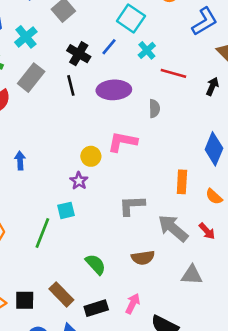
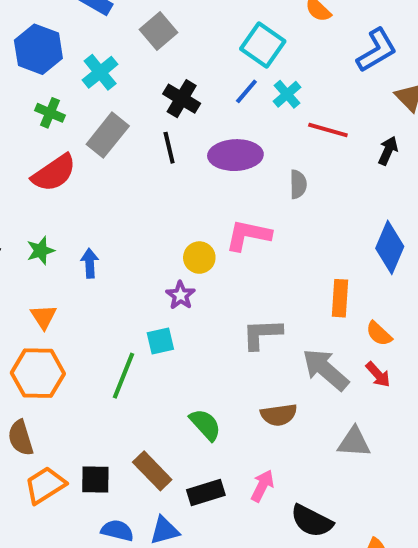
blue line: (109, 47) -> (246, 91), moved
orange semicircle: (214, 197) -> (379, 334), moved

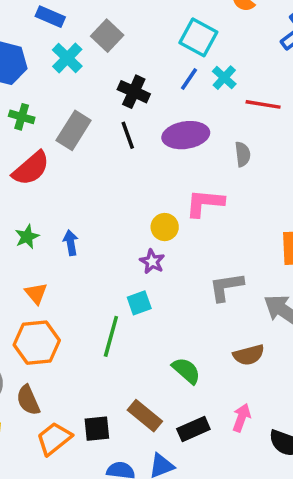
cyan cross: (100, 72) -> (67, 58), moved

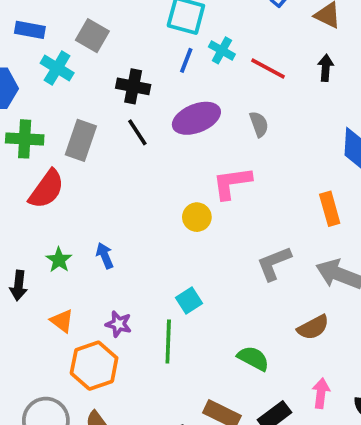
red line: (263, 104) -> (268, 69), turned 32
green cross: (22, 117) -> (25, 139), size x1.4
purple star: (152, 261) -> (119, 324), moved
orange triangle: (36, 293) -> (62, 321), moved

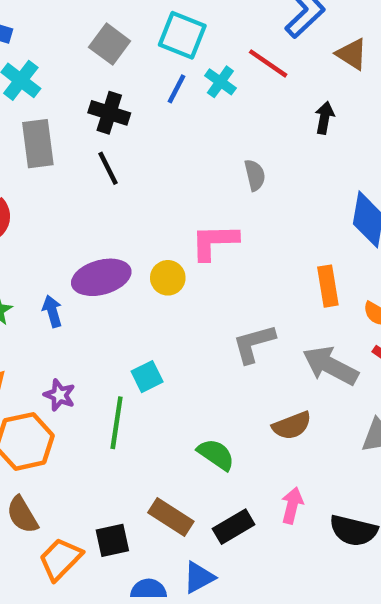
gray square: (92, 36) -> (110, 44), moved
black arrow: (326, 68) -> (325, 118), moved
red line: (268, 69) -> (268, 63), moved
purple ellipse: (196, 118) -> (101, 277), moved
gray rectangle: (81, 140) -> (38, 144), moved, turned -33

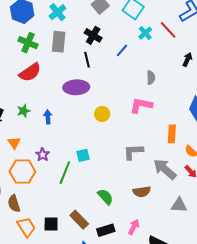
blue line: (177, 89) -> (122, 50), moved
pink L-shape: (214, 242) -> (141, 105), moved
purple ellipse: (101, 277) -> (76, 87), moved
orange trapezoid: (60, 559) -> (26, 227), turned 90

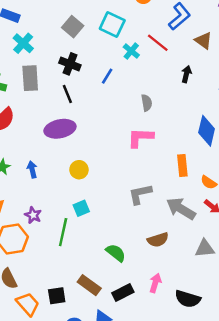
yellow circle: (102, 114) -> (79, 170), moved

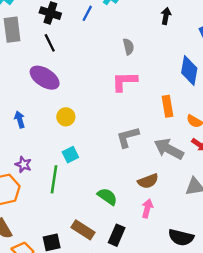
blue line: (107, 76) -> (87, 13), moved
purple ellipse: (60, 129) -> (45, 78), turned 48
pink arrow: (155, 283) -> (147, 208), moved
black rectangle: (123, 292) -> (117, 235), turned -36

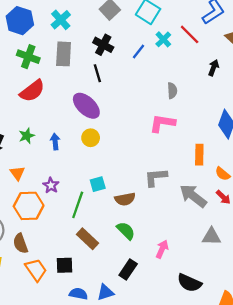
yellow circle: (66, 117) -> (91, 138), moved
brown semicircle: (148, 181) -> (125, 199), moved
brown rectangle: (83, 230) -> (88, 239), moved

